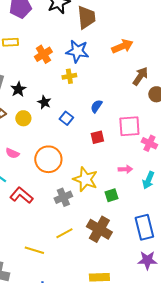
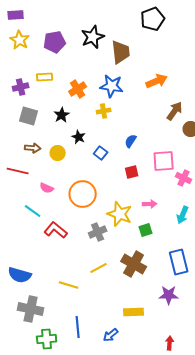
black star: (18, 89) -> (62, 115), moved
pink arrow: (125, 169) -> (150, 204), moved
purple star: (147, 260) -> (169, 295), moved

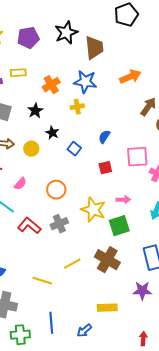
pink semicircle: (47, 188) -> (20, 184), turned -72
orange circle: (83, 194) -> (56, 190), size x0.7
green square: (146, 230) -> (119, 226), size x1.5
gray cross: (98, 232) -> (59, 224), moved

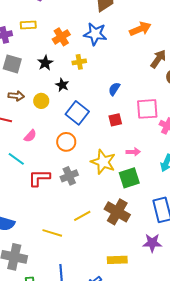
yellow cross: (77, 107) -> (79, 62), moved
blue square: (74, 149) -> (77, 113), moved, size x1.6
red L-shape: (29, 226) -> (39, 178), turned -40

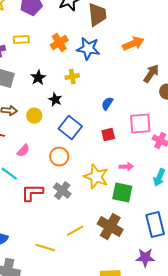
orange cross: (61, 37) -> (59, 43), moved
gray cross: (69, 176) -> (62, 191), turned -30
green square: (129, 178) -> (122, 193), turned 30

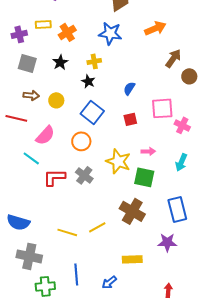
orange cross: (59, 43) -> (67, 32), moved
black star: (55, 100) -> (88, 81), moved
pink semicircle: (23, 151) -> (45, 135), size x1.5
yellow line: (75, 231) -> (97, 227), moved

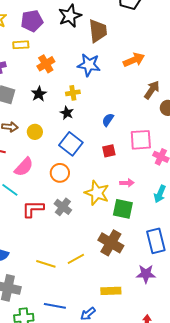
yellow rectangle: (43, 24) -> (21, 45), moved
blue line: (76, 274) -> (55, 306), turned -75

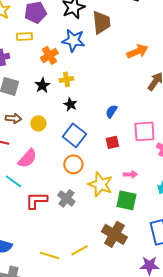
blue star: (89, 65) -> (73, 40), moved
yellow cross: (73, 93) -> (66, 79), moved
orange circle: (60, 173) -> (73, 164), moved

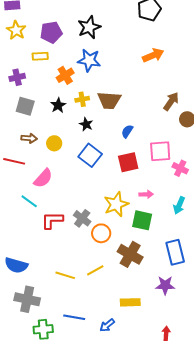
brown trapezoid: (101, 22) -> (109, 100), moved, turned 100
orange arrow: (137, 51) -> (153, 55), moved
red square: (112, 142) -> (128, 162), size x1.5
orange circle: (73, 164) -> (101, 233), moved
yellow star: (100, 184) -> (116, 204), turned 30

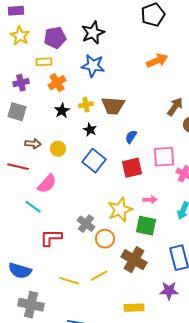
orange cross: (65, 75) -> (57, 83), moved
gray square: (25, 106) -> (17, 112), moved
red L-shape: (52, 220) -> (51, 238), moved

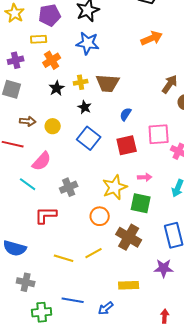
gray cross: (86, 224) -> (69, 187), moved, turned 30
gray cross: (31, 305) -> (26, 282), size x0.7

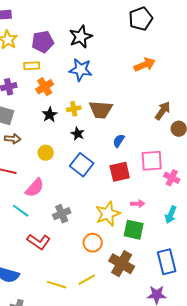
brown arrow: (28, 121) -> (13, 139), moved
red L-shape: (46, 215) -> (39, 242), turned -145

